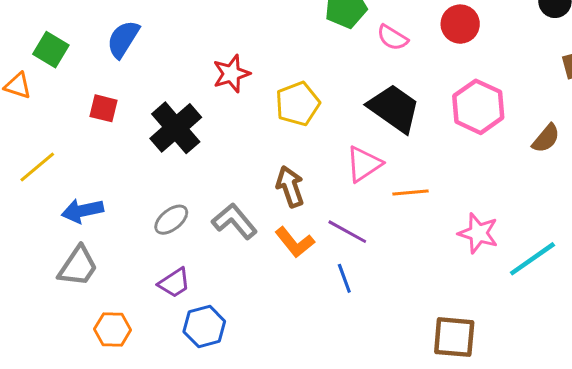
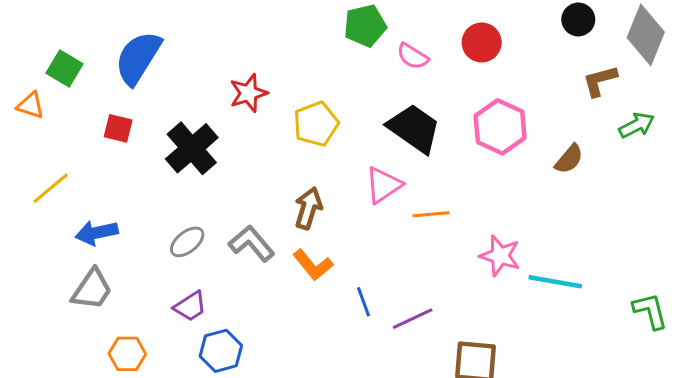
blue semicircle: (123, 39) -> (138, 58), size x1.4
brown arrow: (290, 187) -> (308, 208), turned 36
purple line: (347, 232) -> (413, 319), moved, turned -54
cyan line: (532, 259) -> (555, 282), turned 45

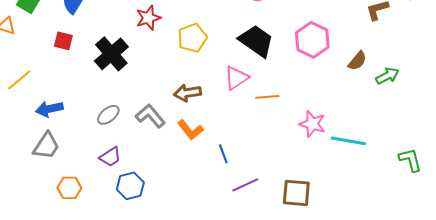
green arrow: (637, 125) -> (387, 76), moved
brown arrow: (308, 208) -> (187, 93), turned -116
purple line: (413, 319) -> (245, 185), moved

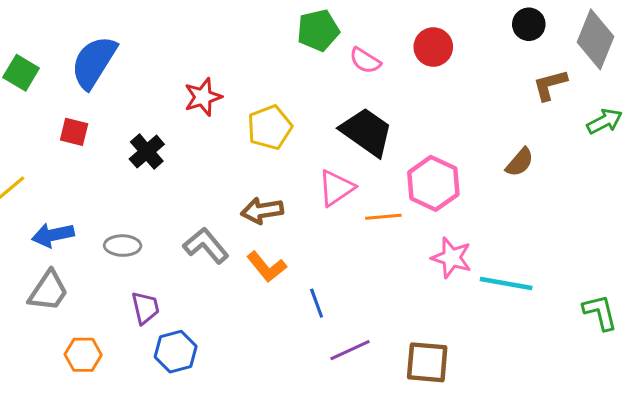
pink hexagon: (312, 40) -> (433, 183), moved
black cross: (111, 54) -> (147, 152), size x0.7
green arrow: (387, 76) -> (605, 121), moved
gray ellipse: (108, 115) -> (123, 246), moved, turned 40
purple trapezoid: (110, 157) -> (145, 308), turned -70

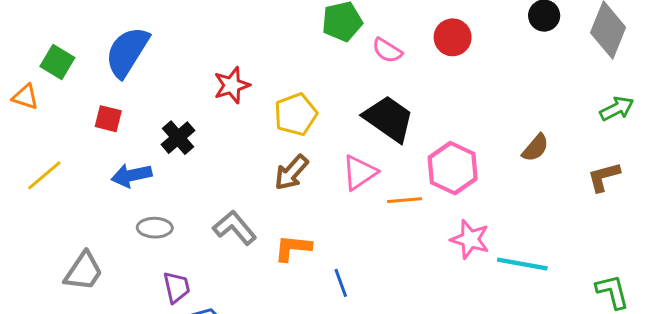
brown L-shape: (550, 85) -> (604, 177), moved
brown arrow: (262, 211) -> (291, 172), moved, turned -39
blue arrow: (53, 235) -> (132, 175), moved
orange L-shape: (267, 267) -> (293, 248), turned 135

